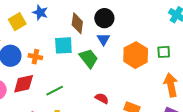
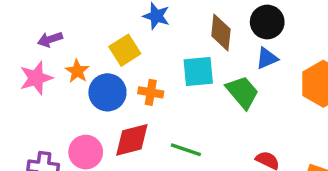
yellow square: (17, 22) -> (125, 50), moved
blue triangle: (103, 39) -> (267, 58), turned 40
green line: (55, 91) -> (186, 150), turned 48

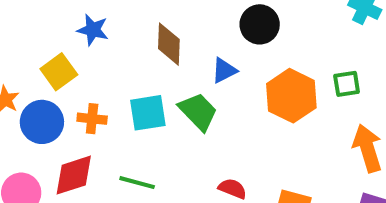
black circle: (267, 22) -> (260, 24), moved
cyan square: (198, 71) -> (148, 113), moved

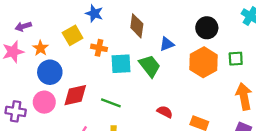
black circle: (260, 24) -> (207, 28), moved
orange cross: (92, 119) -> (99, 48), moved
blue circle: (42, 122) -> (50, 72), moved

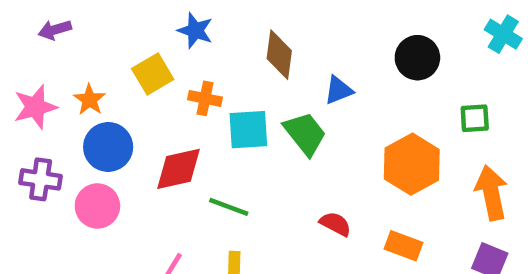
purple arrow: (23, 26) -> (55, 30), moved
orange hexagon: (204, 62) -> (412, 164), moved
red diamond: (75, 95) -> (179, 169), moved
purple cross: (16, 111) -> (41, 179), moved

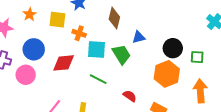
black circle: (417, 58) -> (173, 48), moved
yellow square: (153, 74) -> (57, 20), turned 30
orange star: (90, 100) -> (30, 14), moved
green line: (229, 207) -> (98, 79), moved

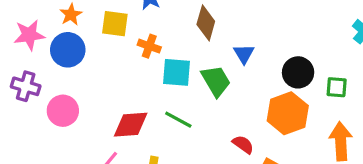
blue triangle: (139, 37) -> (244, 54), turned -48
blue circle: (34, 49) -> (68, 50), moved
red diamond: (64, 63) -> (131, 125), moved
red semicircle: (130, 96) -> (243, 144), moved

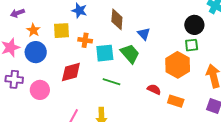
black circle: (298, 72) -> (194, 25), moved
green square: (337, 87) -> (192, 45), moved
red diamond: (131, 125) -> (71, 72), moved

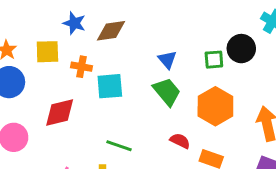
brown diamond: (117, 19) -> (111, 31), moved, turned 75
green square: (192, 45) -> (214, 60), moved
green trapezoid: (130, 54) -> (167, 92), moved
green line: (112, 82) -> (119, 146), moved

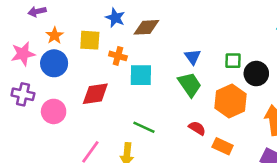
black circle: (241, 49) -> (256, 74), moved

